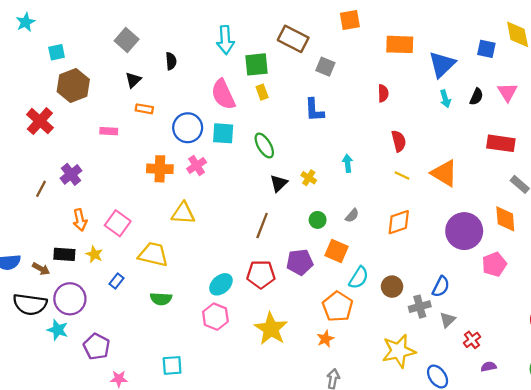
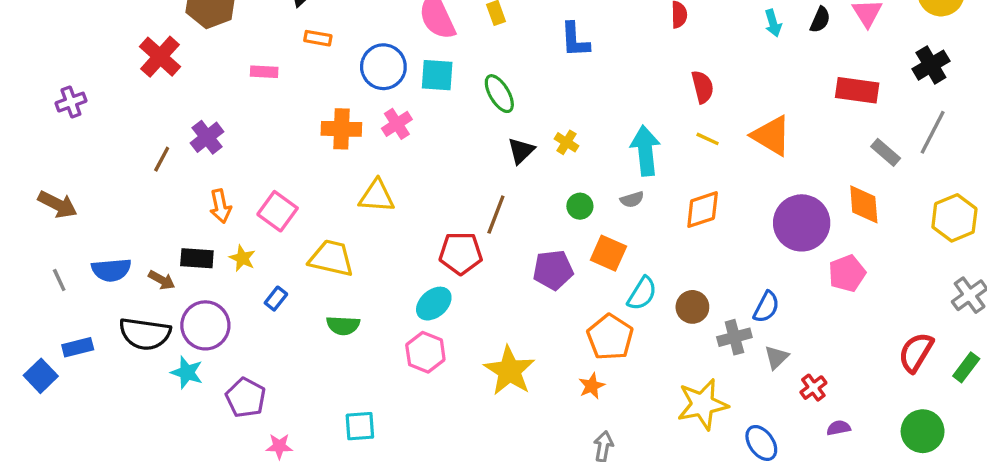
cyan arrow: (348, 163) -> (645, 151), moved, size x1.8
gray semicircle: (352, 215) -> (632, 199), turned 32
red pentagon: (261, 274) -> (461, 253), moved

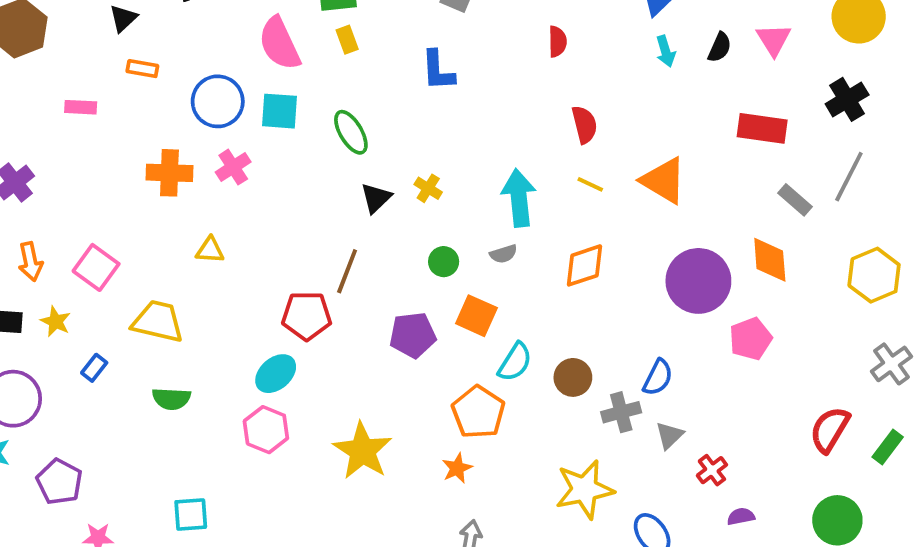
yellow triangle: (377, 196) -> (210, 250), size x0.7

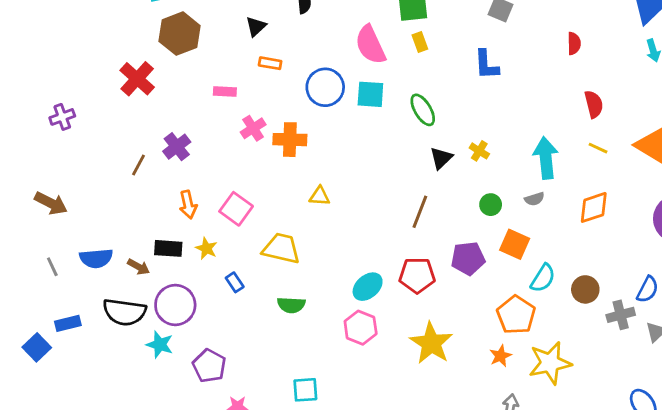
pink cross: (233, 167) -> (253, 128), moved
red pentagon: (307, 316) -> (417, 275), moved
blue rectangle: (94, 368) -> (235, 282), turned -72
yellow star: (585, 489) -> (550, 363), moved

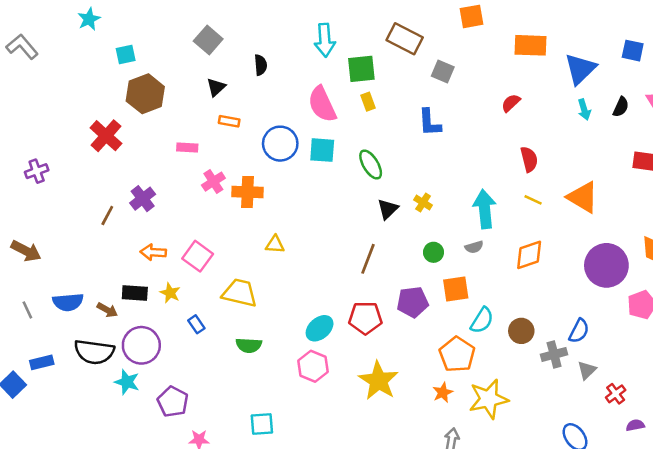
red semicircle: (574, 43) -> (511, 103), turned -132
orange arrow: (188, 205) -> (153, 252), turned 105
orange square: (515, 244) -> (456, 289), turned -32

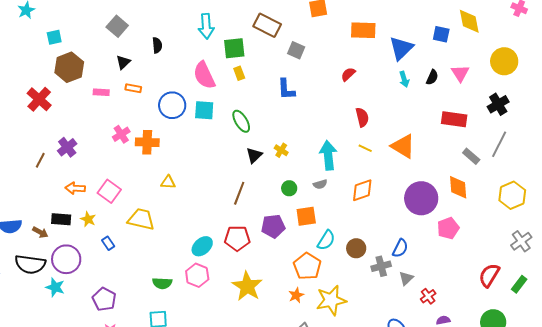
pink rectangle: (187, 147) -> (101, 92), moved
green semicircle: (249, 345) -> (162, 283), moved
purple pentagon: (173, 402) -> (104, 299), moved

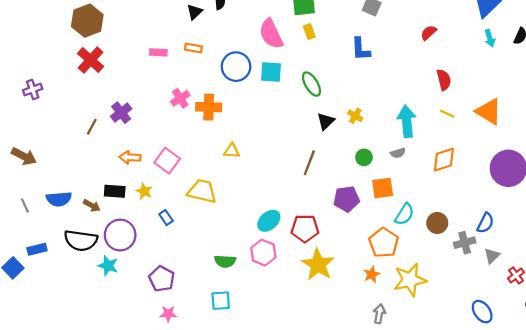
black triangle: (123, 62) -> (194, 12), moved
brown hexagon: (69, 67) -> (87, 21), moved
red pentagon: (237, 238) -> (305, 228), moved

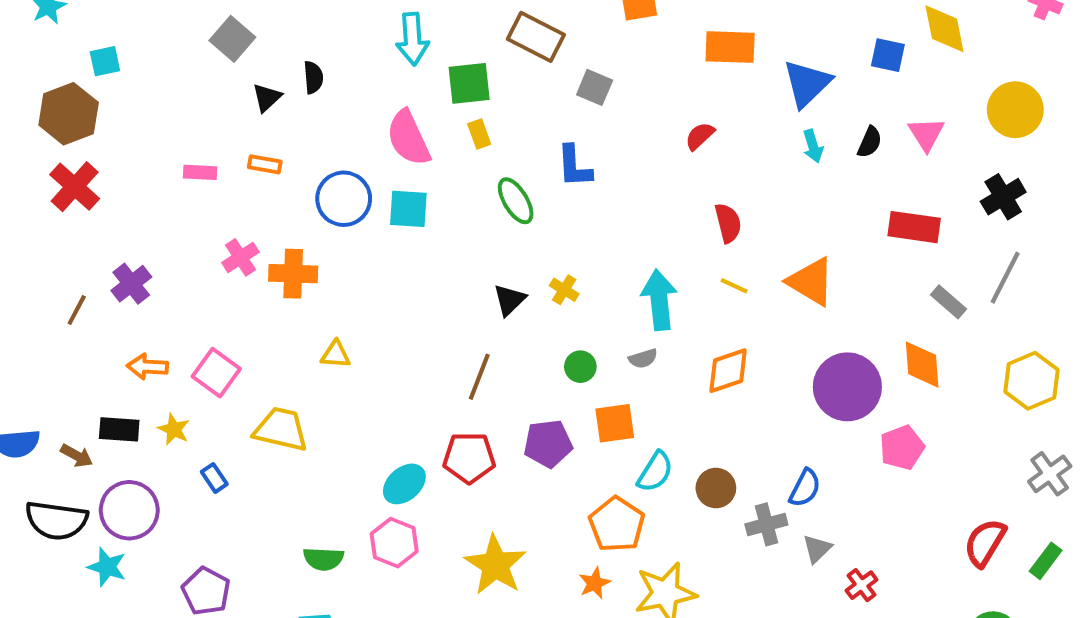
green ellipse: (312, 84) -> (516, 201), moved
red pentagon: (305, 228) -> (469, 458), moved

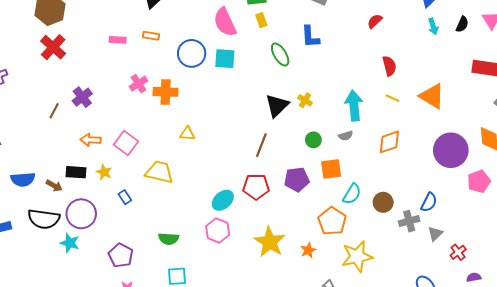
black triangle: (510, 300) -> (277, 105), size x1.4
green semicircle: (323, 559) -> (169, 239), moved
orange star: (595, 583) -> (308, 250), moved

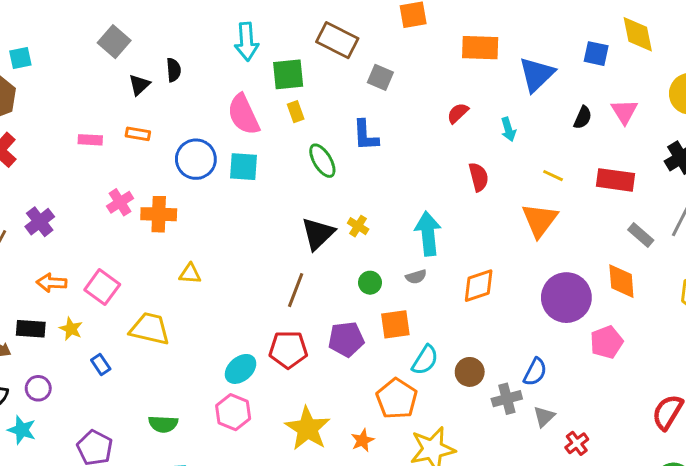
cyan arrow: (433, 26) -> (508, 129), moved
orange triangle: (432, 96) -> (540, 220), turned 36
yellow line: (393, 98) -> (553, 176), moved
purple circle: (81, 214) -> (38, 388), size x0.6

